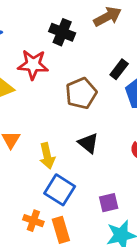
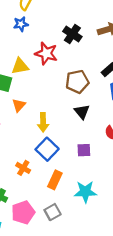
black triangle: (88, 143) -> (82, 112), moved
purple square: (109, 203) -> (84, 150), moved
orange rectangle: (61, 230) -> (55, 180), moved, turned 30

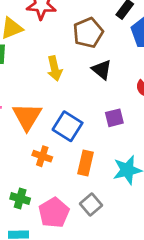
orange triangle: (19, 105) -> (27, 117), moved, size x1.6
yellow arrow: (43, 122) -> (55, 68), moved

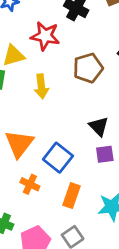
yellow arrow: (55, 68) -> (41, 86), moved
black triangle: (102, 70) -> (99, 126), moved

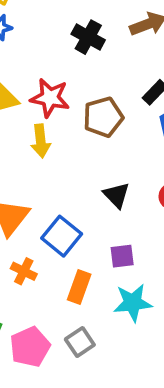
red star: (45, 36) -> (50, 98), moved
purple square: (105, 154) -> (122, 256), moved

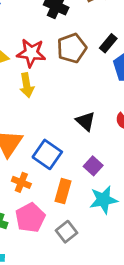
brown pentagon: (103, 117) -> (72, 48), moved
purple square: (122, 256) -> (93, 166), turned -36
pink pentagon: (30, 347) -> (30, 218), moved

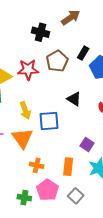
yellow arrow: (27, 85) -> (25, 110), moved
black triangle: (86, 121) -> (74, 99), moved
blue square: (47, 154) -> (49, 121), moved, turned -30

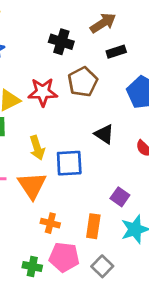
black rectangle: (83, 53) -> (116, 52), moved, turned 40
pink pentagon: (47, 190) -> (64, 257), turned -30

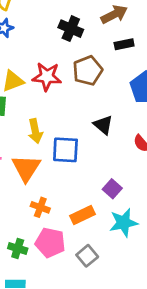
orange rectangle: (93, 226) -> (83, 215), turned 50

